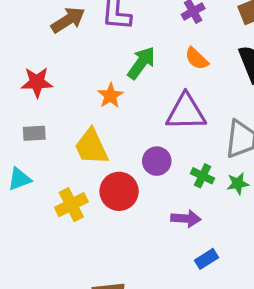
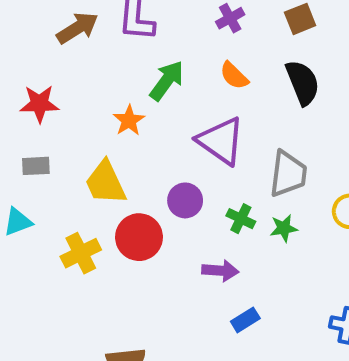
purple triangle: (186, 112) -> (221, 141), turned 36

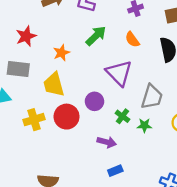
red star: (39, 104) -> (26, 36), turned -30
orange star: (129, 120) -> (61, 53), moved
gray rectangle: (36, 166) -> (18, 69), size x1.5

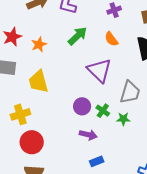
orange star: (61, 53) -> (39, 44), moved
purple circle: (94, 101) -> (82, 106), moved
red circle: (67, 117) -> (32, 142), moved

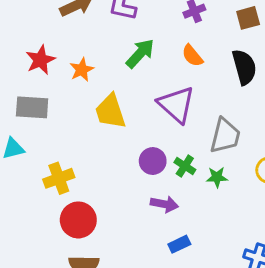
yellow trapezoid: (39, 82) -> (110, 111), moved

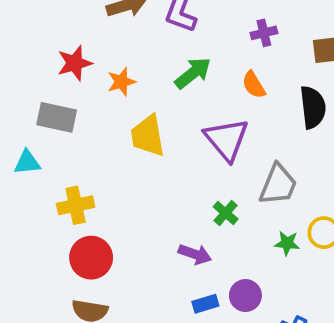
purple circle: (153, 161) -> (245, 296), moved
green star: (217, 177) -> (287, 243), moved

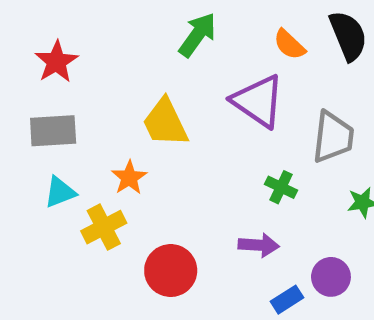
orange star: (121, 82) -> (129, 178), moved
orange semicircle: (254, 85) -> (289, 44), moved
cyan triangle: (27, 162) -> (60, 192), moved
red circle: (91, 258) -> (171, 271), moved

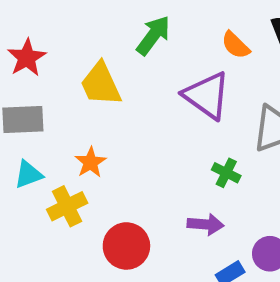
yellow trapezoid: (165, 123) -> (101, 84), moved

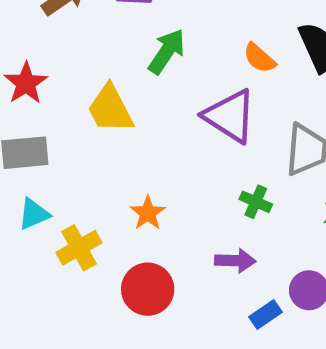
orange star: (90, 162) -> (148, 213), moved

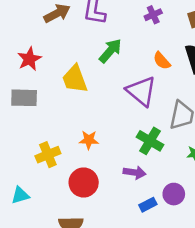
green cross: (256, 202) -> (150, 141), size x1.5
orange star: (148, 213) -> (89, 140), turned 30
cyan triangle: (34, 214) -> (20, 195), moved

